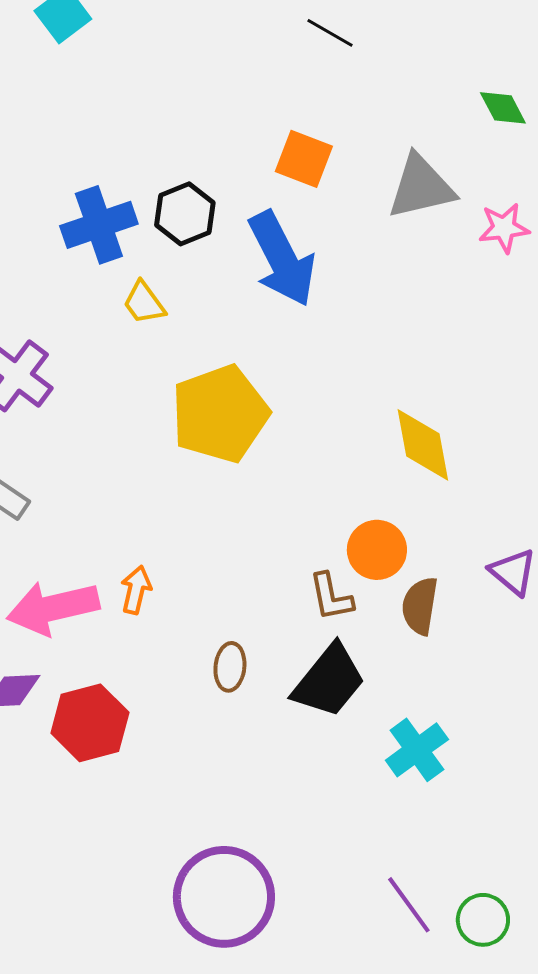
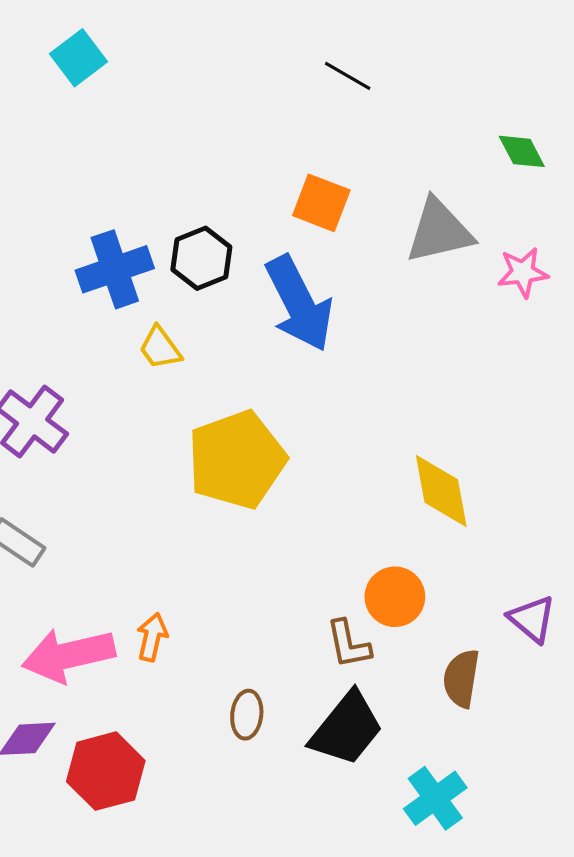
brown semicircle: (420, 606) -> (461, 678), moved

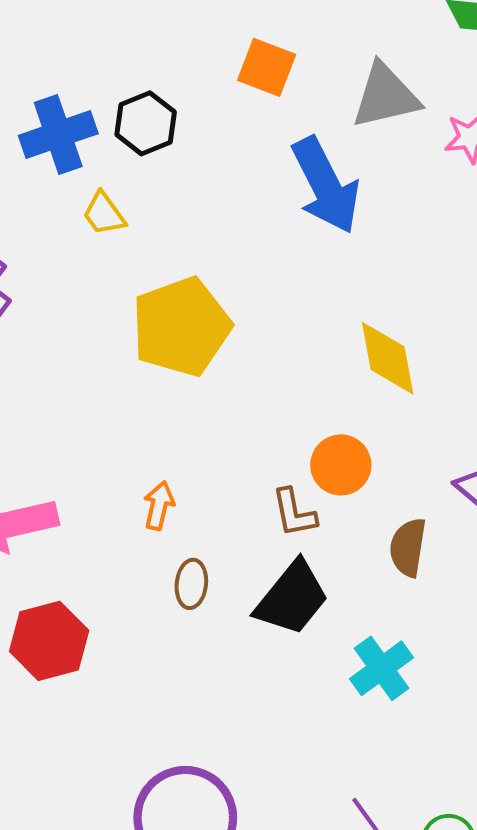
blue arrow: (299, 304) -> (326, 185), moved
orange arrow: (152, 637) -> (159, 506), moved

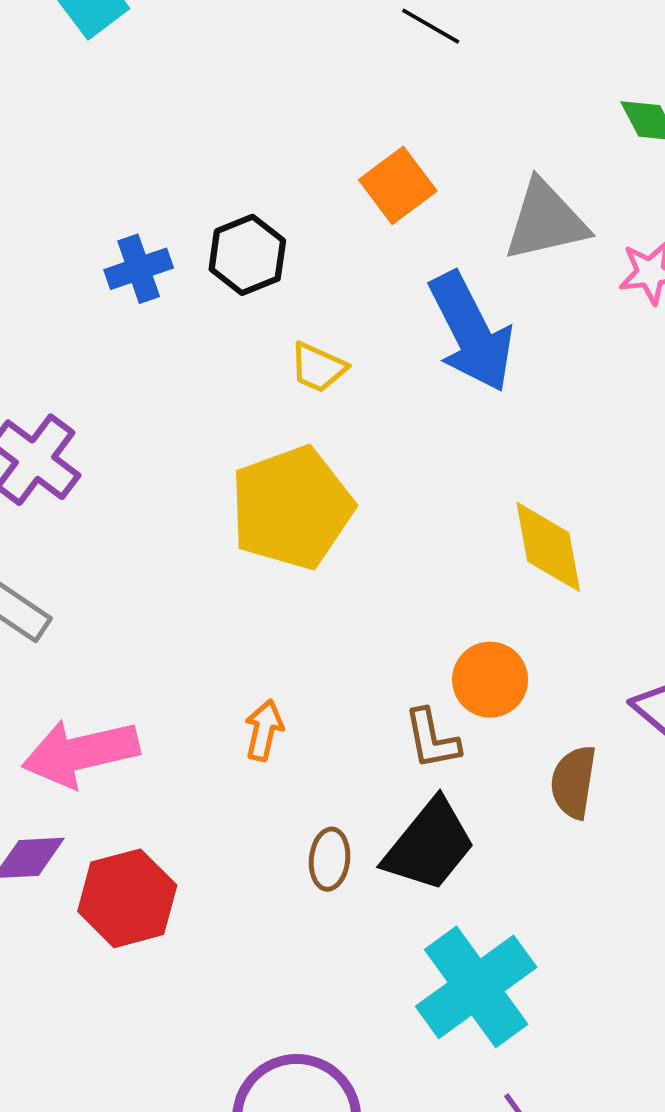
orange square: (267, 67) -> (398, 185), turned 32
blue cross: (58, 135) -> (139, 269), size x0.7
yellow trapezoid: (104, 214) -> (318, 367), moved, turned -30
brown ellipse: (191, 584) -> (330, 859), moved
cyan cross: (381, 668) -> (476, 987), moved, size x1.5

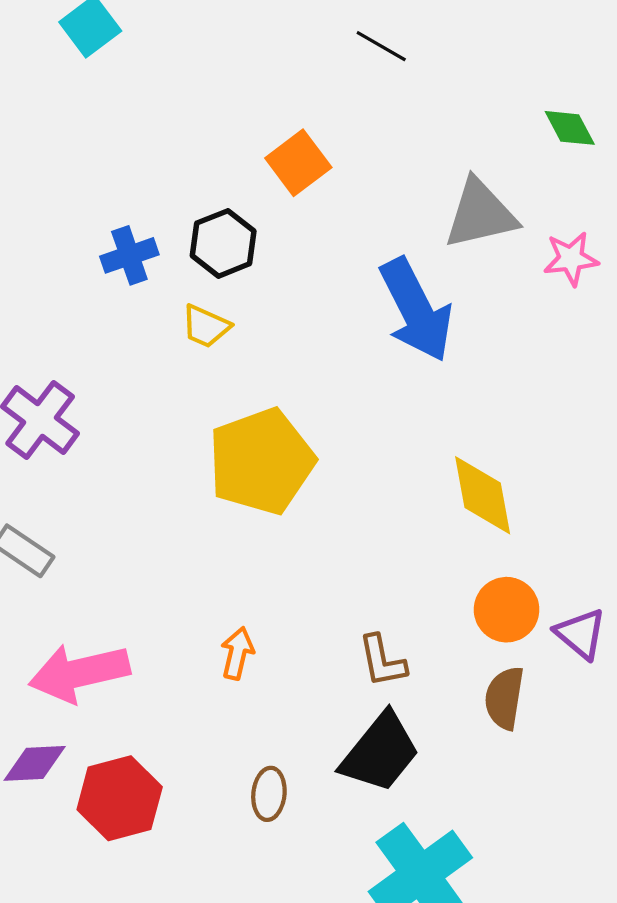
orange square: (398, 185) -> (298, 163), moved
yellow trapezoid: (318, 367) -> (206, 326), moved
orange circle: (490, 680) -> (507, 610), moved
brown ellipse: (330, 859) -> (269, 794), moved

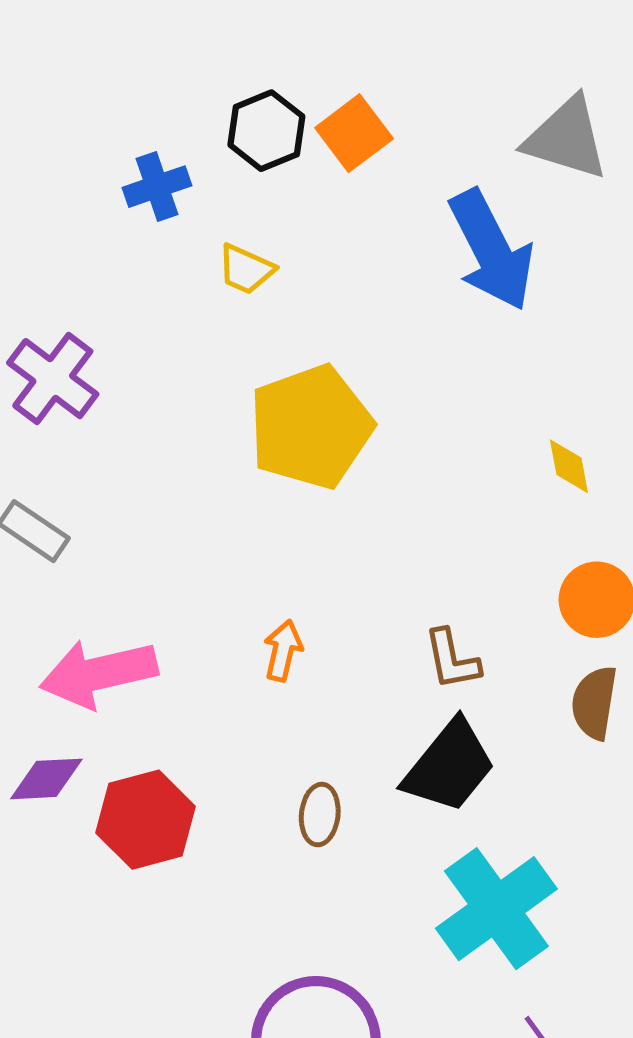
orange square: (298, 163) -> (354, 133), moved
gray triangle: (480, 214) -> (566, 138), turned 30
black hexagon: (223, 243) -> (266, 131), moved
yellow diamond: (483, 495) -> (569, 466), size x0.6

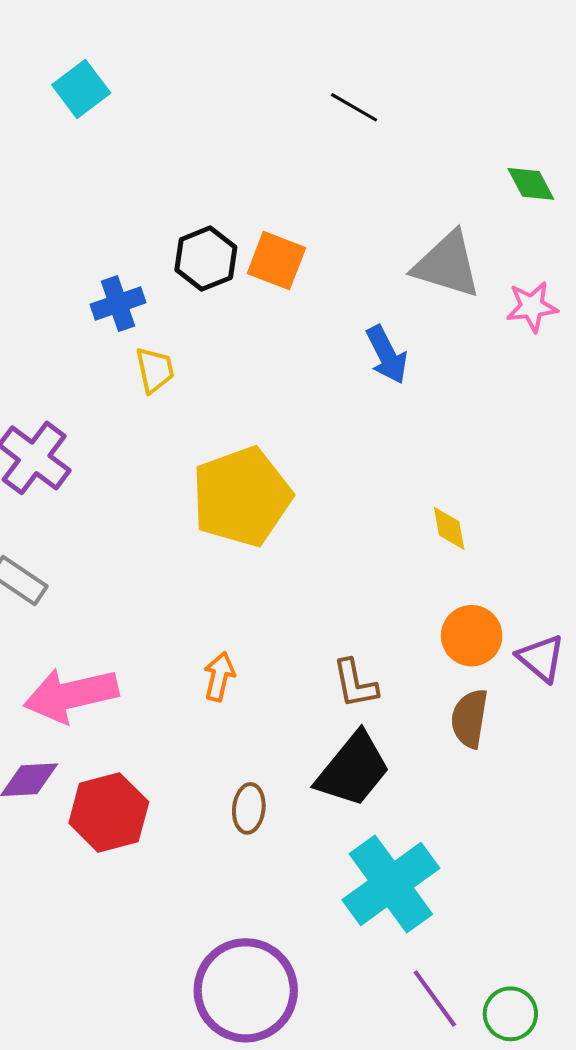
orange square: (354, 133) -> (276, 261), turned -32
blue arrow: (491, 250) -> (387, 355), size x0.6
yellow trapezoid: (246, 269) -> (155, 370), moved, turned -126

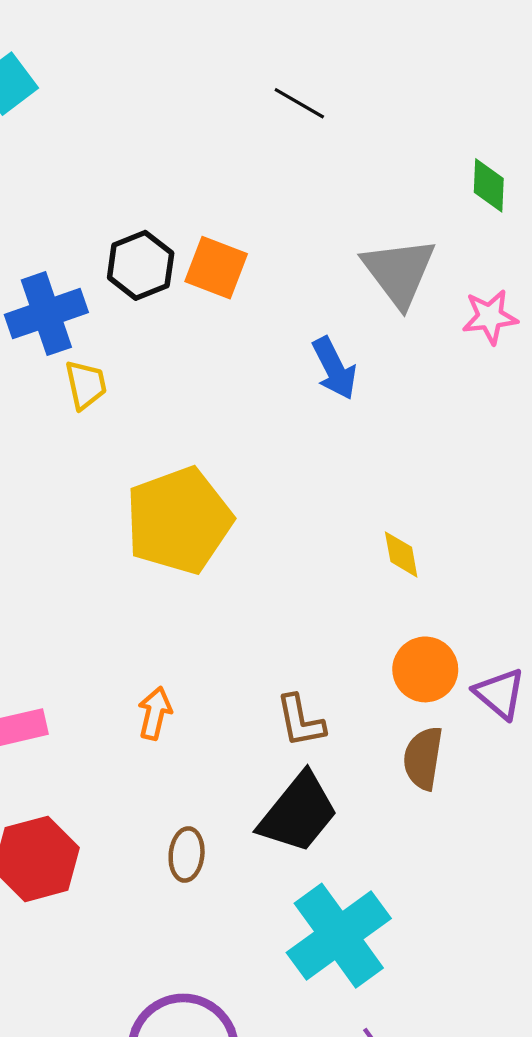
green diamond: (531, 184) -> (489, 185), turned 30
gray triangle: (447, 265) -> (399, 272), turned 36
blue cross: (118, 304) -> (46, 314), size x1.4

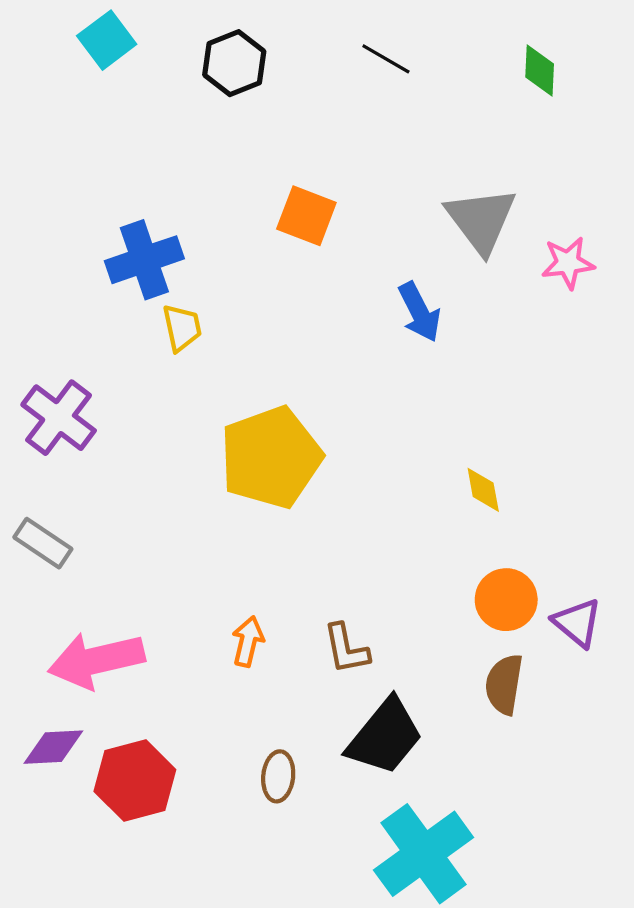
green diamond: (489, 185) -> (540, 70), moved
black hexagon: (141, 265) -> (234, 63), moved
brown L-shape: (300, 721) -> (346, 649), moved

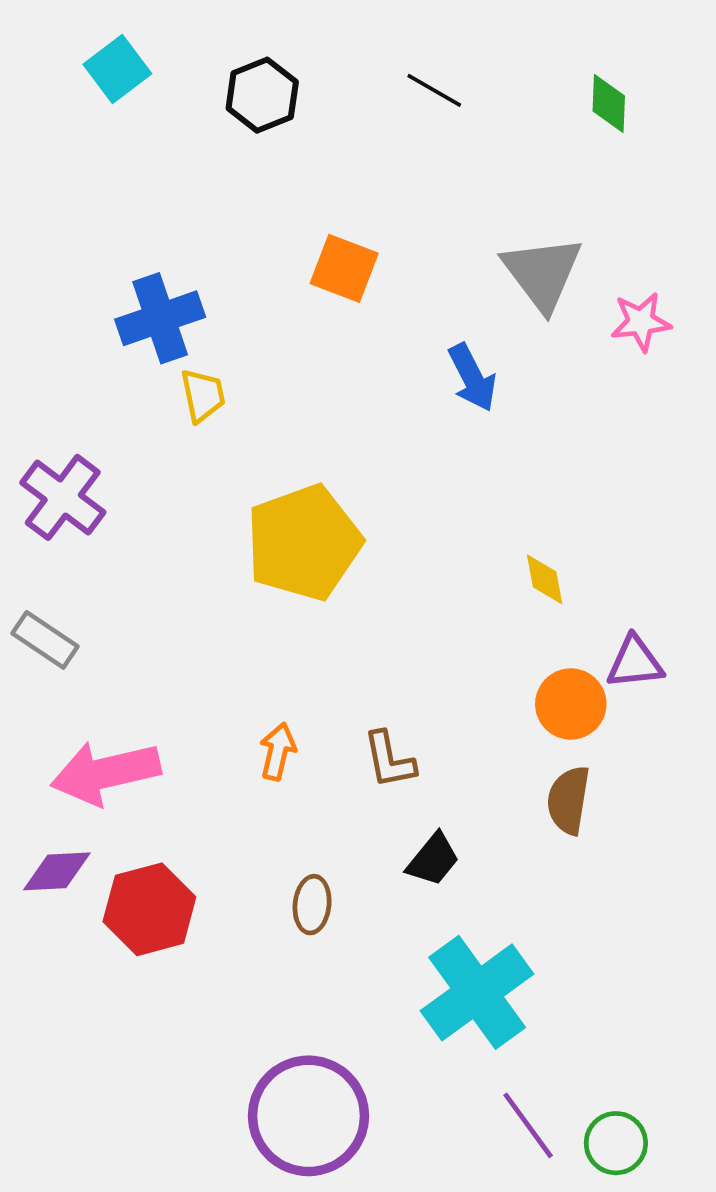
purple triangle: (577, 623) -> (635, 662), moved, turned -46
black trapezoid: (385, 737) -> (433, 859), size x0.6

